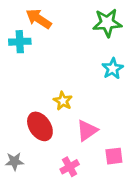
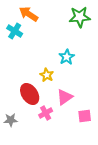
cyan cross: (20, 42) -> (15, 31), turned 35
cyan star: (113, 69) -> (67, 57), moved
pink cross: (70, 167) -> (46, 113), moved

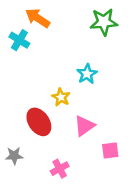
pink cross: (46, 113) -> (60, 169), moved

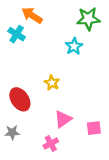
cyan star: (87, 74) -> (74, 46), moved
red ellipse: (39, 122) -> (20, 99), moved
pink triangle: (84, 126) -> (63, 119), moved

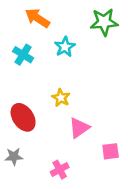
cyan cross: (17, 34) -> (23, 55), moved
cyan star: (74, 46) -> (65, 47), moved
pink triangle: (63, 119) -> (79, 128), moved

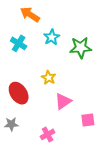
green star: (104, 22) -> (81, 48), moved

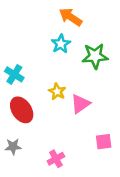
orange arrow: (30, 14) -> (71, 17), moved
cyan cross: (19, 43) -> (14, 74), moved
pink triangle: (63, 101) -> (80, 104), moved

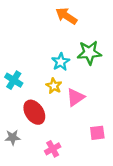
cyan star: (61, 44) -> (61, 62), moved
cyan cross: (14, 74) -> (14, 80), moved
red ellipse: (22, 110) -> (34, 112), moved

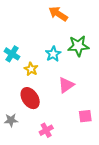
cyan cross: (14, 80) -> (12, 54), moved
yellow star: (54, 86) -> (31, 69), moved

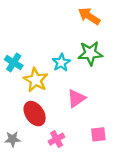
orange arrow: (58, 14) -> (89, 16), moved
yellow star: (31, 69) -> (36, 80), size x1.5
pink cross: (46, 130) -> (57, 139), moved

